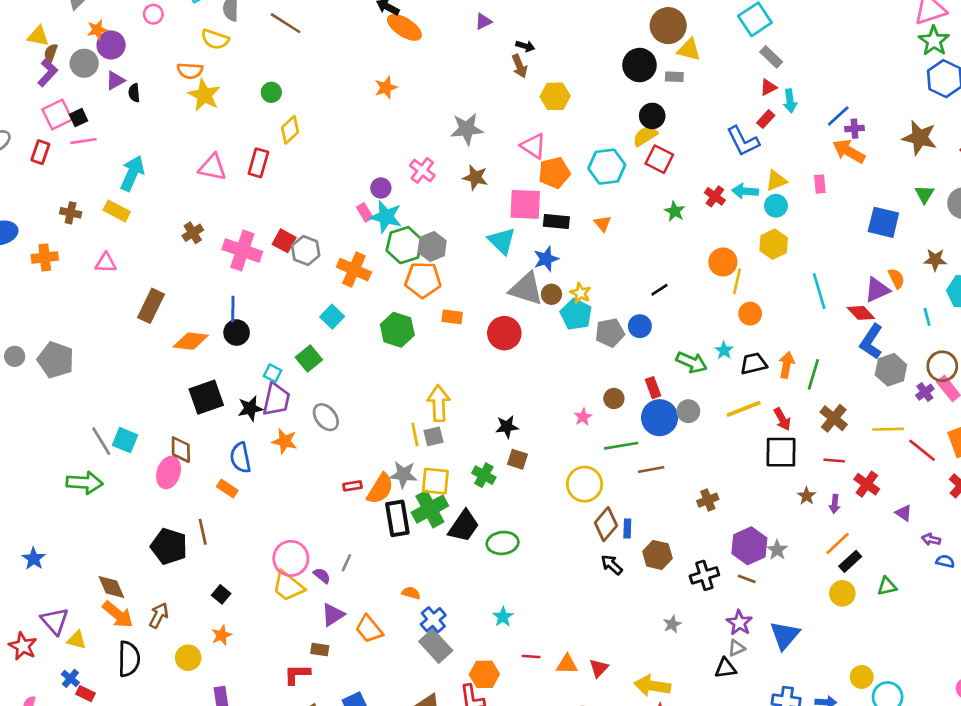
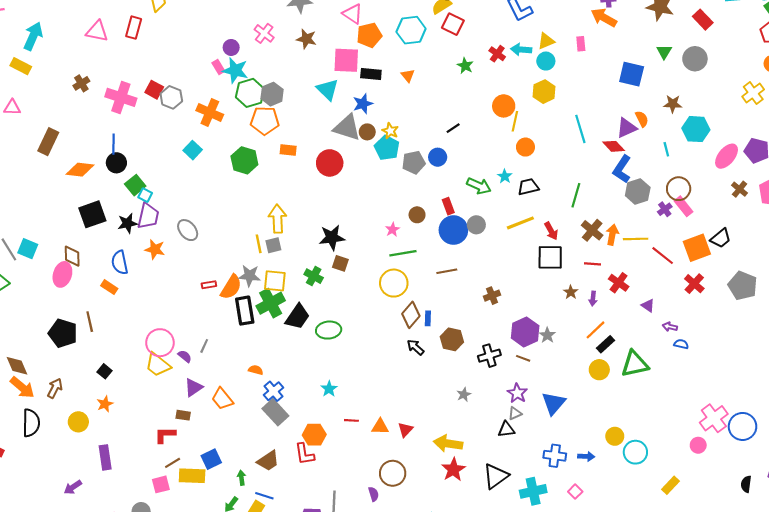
green square: (309, 359) -> (135, 185), moved
orange arrow: (787, 365) -> (612, 235), moved
black star: (507, 427) -> (332, 237), size x1.4
green line: (621, 446) -> (403, 253), moved
green triangle: (887, 586) -> (635, 364), size x1.8

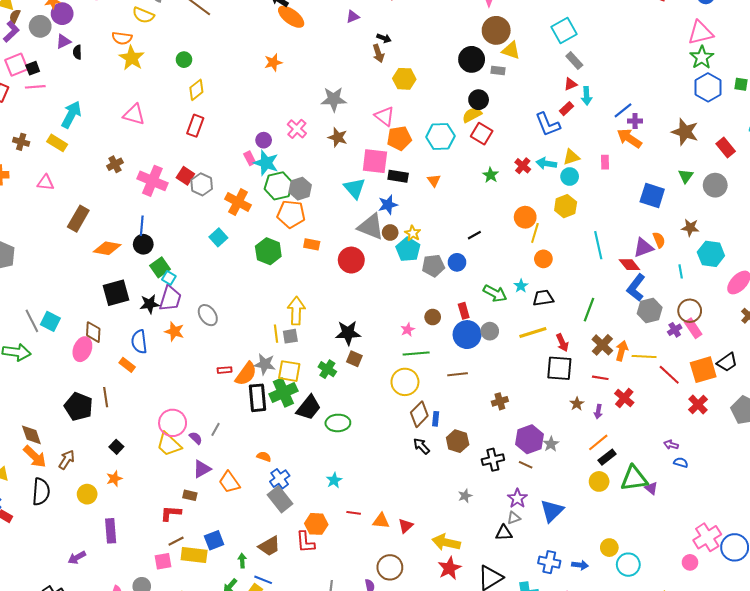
red rectangle: (134, 28) -> (195, 126), moved
purple triangle: (648, 306) -> (651, 488), moved

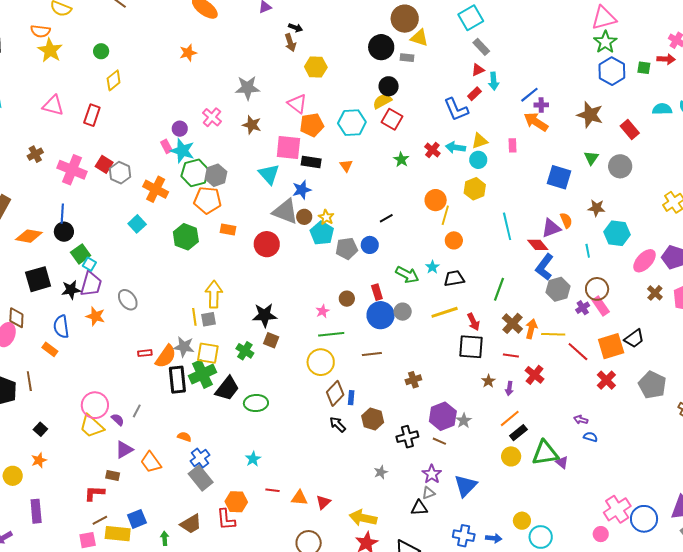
red rectangle: (195, 126) -> (92, 115), moved

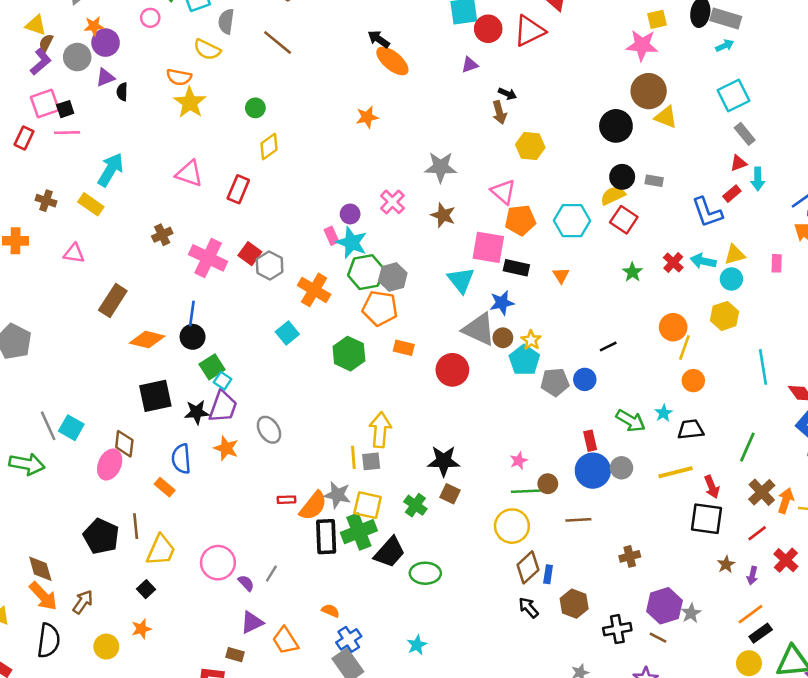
gray rectangle: (407, 58) -> (654, 181), moved
brown circle: (347, 299) -> (548, 484), moved
red line: (511, 355) -> (757, 533), turned -49
yellow trapezoid: (92, 426) -> (161, 550), moved, turned -112

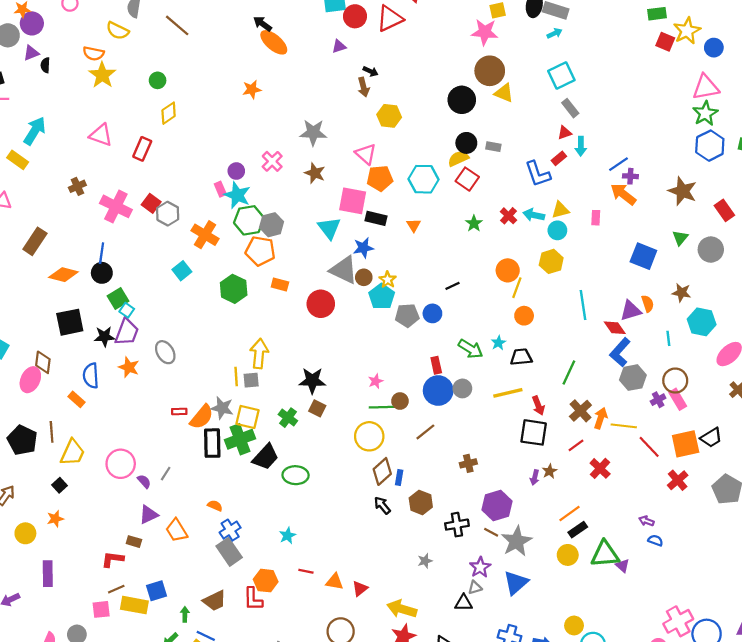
brown line: (578, 520) -> (425, 432), turned -36
purple arrow: (752, 576) -> (535, 477), moved
gray star: (691, 613) -> (517, 541), moved, size x1.8

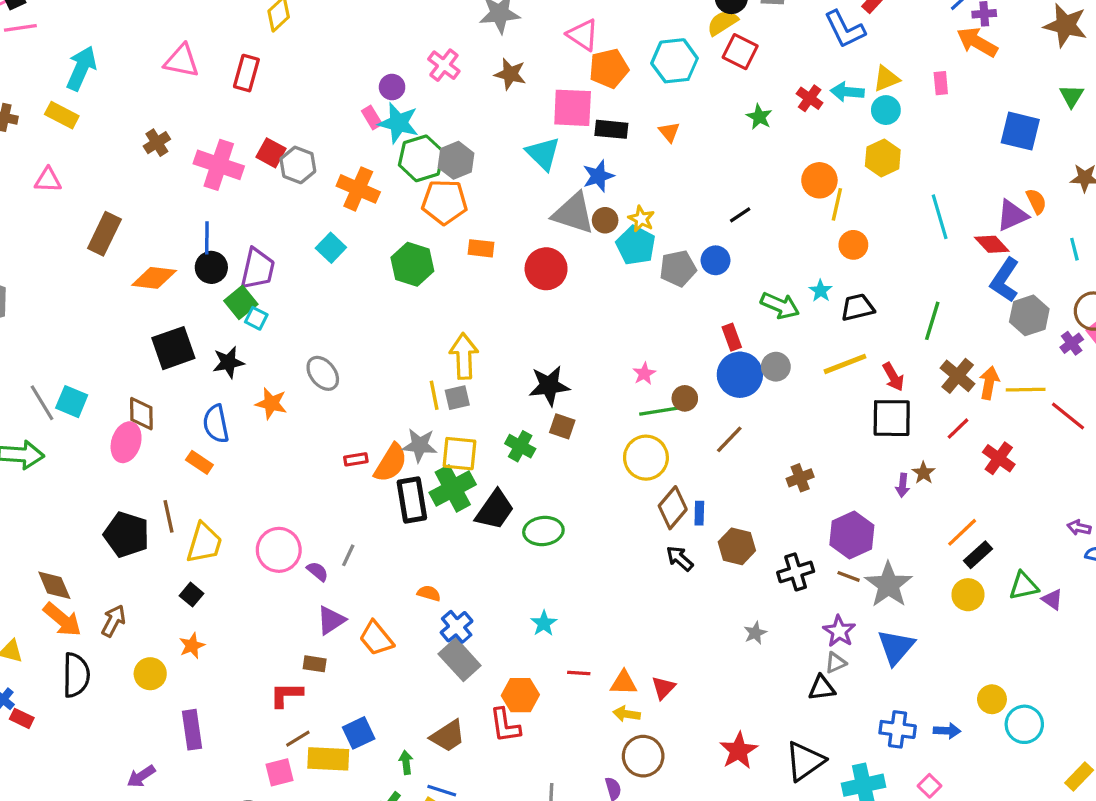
purple trapezoid: (127, 332) -> (258, 269), moved
green triangle: (605, 554) -> (1024, 586), size x0.7
yellow arrow: (402, 609) -> (627, 714), moved, size x0.6

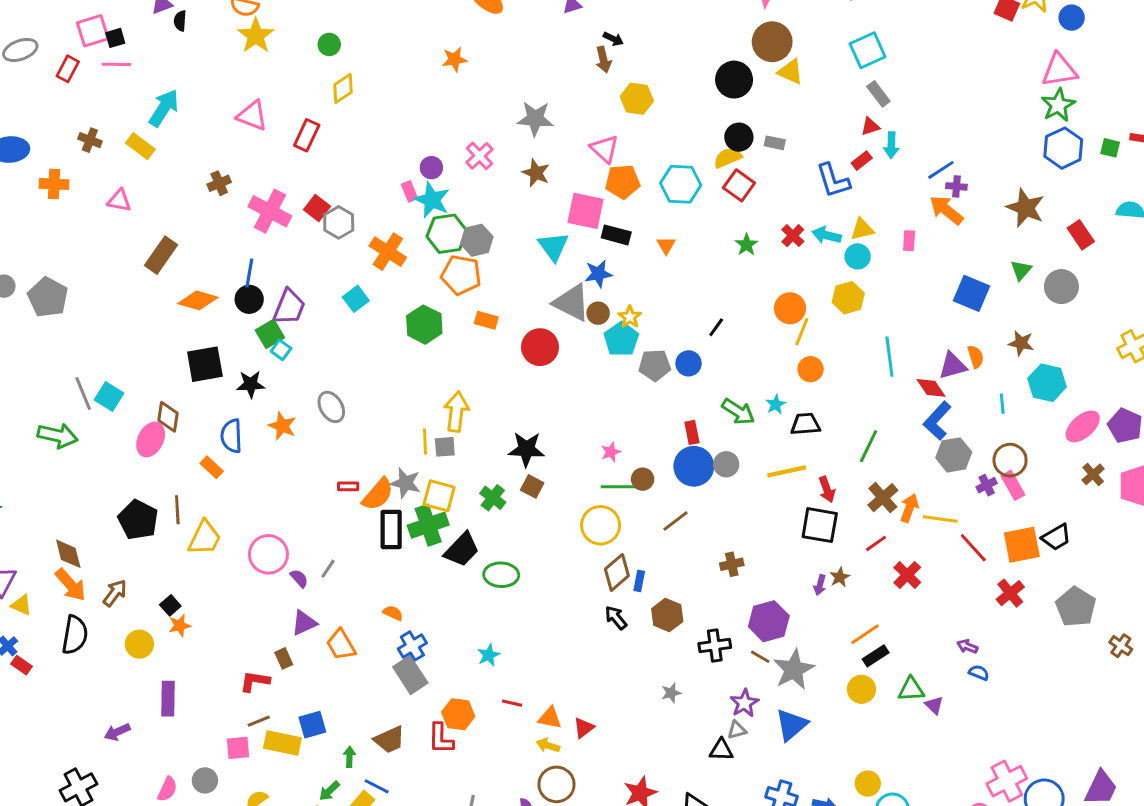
black line: (740, 215) -> (716, 327), turned -30
black square: (192, 595) -> (170, 605), moved
brown rectangle: (315, 664) -> (284, 658), turned 48

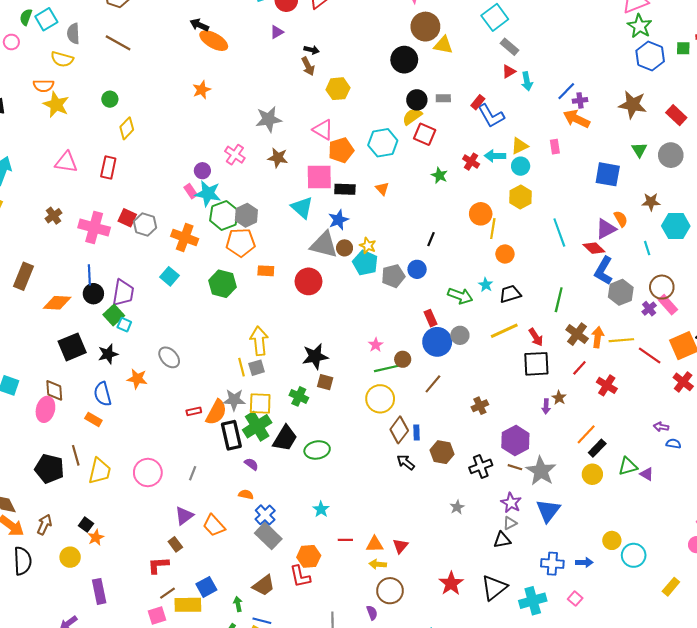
red rectangle: (862, 161) -> (478, 102), moved
purple semicircle: (299, 578) -> (251, 464), moved

